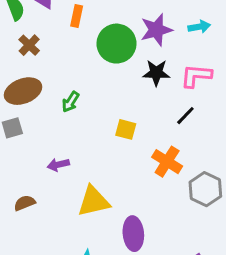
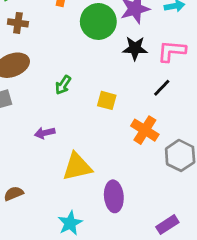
brown cross: (29, 45) -> (18, 23), turned -36
green arrow: (71, 102) -> (63, 85), moved
brown semicircle: (25, 203) -> (14, 194), moved

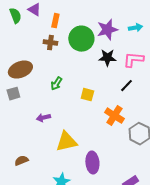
brown cross: (18, 23) -> (50, 43), moved

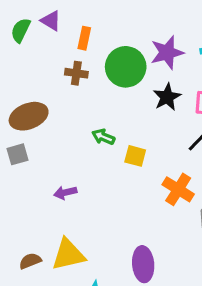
green semicircle: (15, 16) -> (21, 30), turned -133
black star: (107, 58) -> (167, 97), turned -30
green arrow: (56, 84) -> (103, 137), moved, turned 80
yellow triangle: (66, 142) -> (68, 255), moved

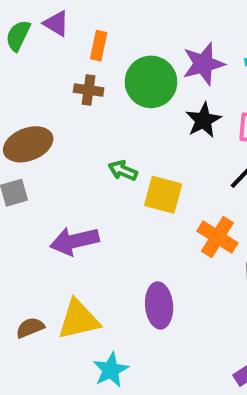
yellow square: (135, 156) -> (163, 195), size x1.4
purple arrow: (65, 193) -> (74, 241), size x1.6
purple ellipse: (143, 264) -> (159, 305), moved

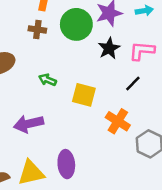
green arrow: (123, 171) -> (47, 80), moved
purple ellipse: (159, 305) -> (66, 164), moved

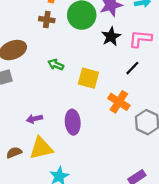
purple arrow: (29, 124) -> (34, 119), moved, size x0.6
purple ellipse: (66, 164) -> (73, 122), moved

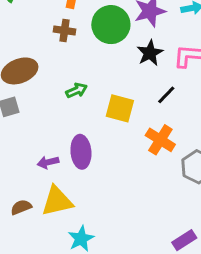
green arrow: (56, 65) -> (76, 90), turned 133
black line: (132, 68) -> (166, 95), moved
purple ellipse: (73, 122) -> (81, 152), moved

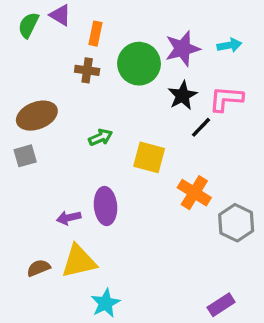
black line: (166, 95) -> (201, 127), moved

